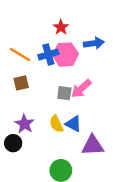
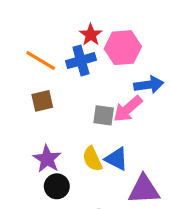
red star: (61, 27) -> (91, 35), moved
blue arrow: (94, 43) -> (149, 85), moved
pink hexagon: (65, 55) -> (123, 48), moved
black circle: (13, 143) -> (57, 186), moved

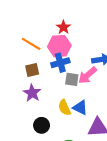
pink hexagon: (123, 48) -> (59, 46), moved
blue cross: (81, 61) -> (60, 63), moved
purple star: (47, 159) -> (32, 93), moved

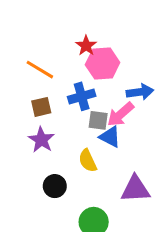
pink hexagon: (59, 46) -> (103, 64), moved
blue triangle: (80, 108) -> (110, 137), moved

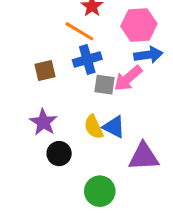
pink hexagon: (103, 64) -> (139, 25), moved
orange line: (40, 70) -> (79, 31), moved
blue triangle: (110, 137) -> (114, 127), moved
purple star: (41, 140) -> (43, 122), moved

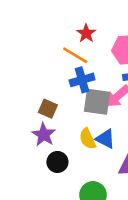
brown square: (45, 70) -> (48, 109), moved, turned 36
gray square: (104, 85) -> (97, 102), size x1.5

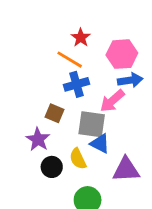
gray square: (97, 102) -> (92, 124), moved
brown square: (48, 109) -> (54, 113), moved
yellow semicircle: (88, 139) -> (78, 159), moved

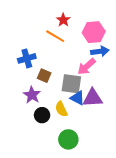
blue cross: (76, 84) -> (27, 58), moved
purple triangle: (126, 170) -> (93, 98), moved

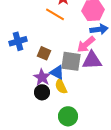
blue cross: (27, 58) -> (18, 41), moved
purple star: (32, 95) -> (42, 77), moved
blue triangle: (77, 98) -> (57, 72), moved
purple triangle: (93, 98) -> (92, 60), moved

